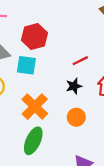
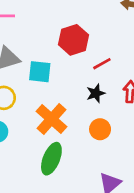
red hexagon: (34, 36) -> (73, 40), moved

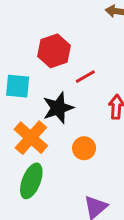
black star: (96, 93) -> (58, 108), moved, size x1.5

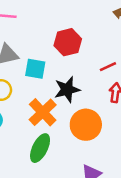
red line: (85, 77) -> (108, 67), moved
orange circle: (84, 148) -> (86, 125), size x1.6

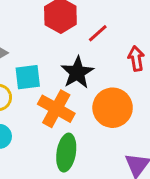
red line: (108, 67) -> (98, 33), moved
cyan square: (35, 69) -> (28, 77), moved

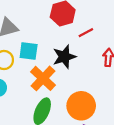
orange circle: (113, 108) -> (81, 106), moved

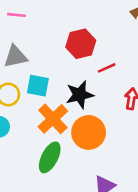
orange circle: (81, 106) -> (89, 132), moved

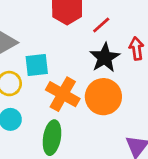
black star: (80, 95) -> (105, 58), moved
green ellipse: (50, 157) -> (52, 138), moved

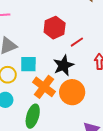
black star: (105, 58) -> (63, 65), moved

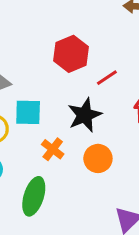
orange cross: (44, 87) -> (53, 149), size x0.6
orange circle: (72, 92) -> (98, 158), size x0.7

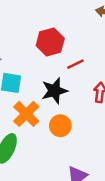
orange cross: (53, 149) -> (26, 114), size x1.5

